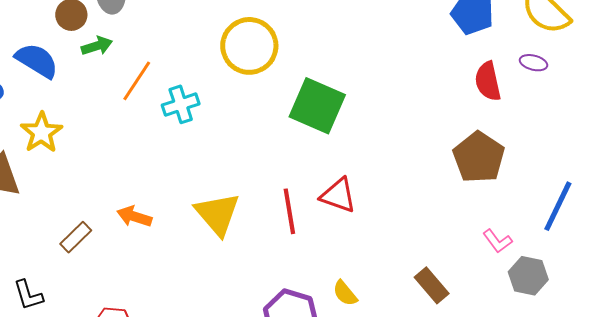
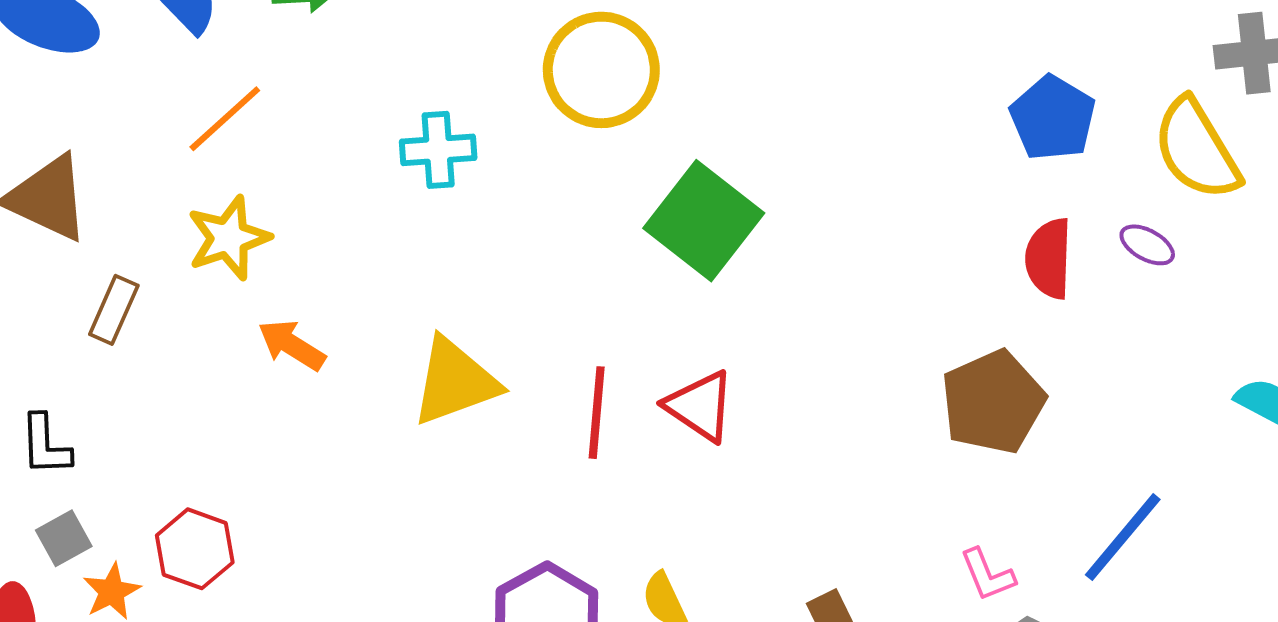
orange line: (137, 81) -> (225, 119), moved
yellow star: (41, 133) -> (229, 238), moved
yellow triangle: (217, 214) -> (455, 382), turned 36
brown rectangle: (76, 237) -> (114, 310), moved, turned -36

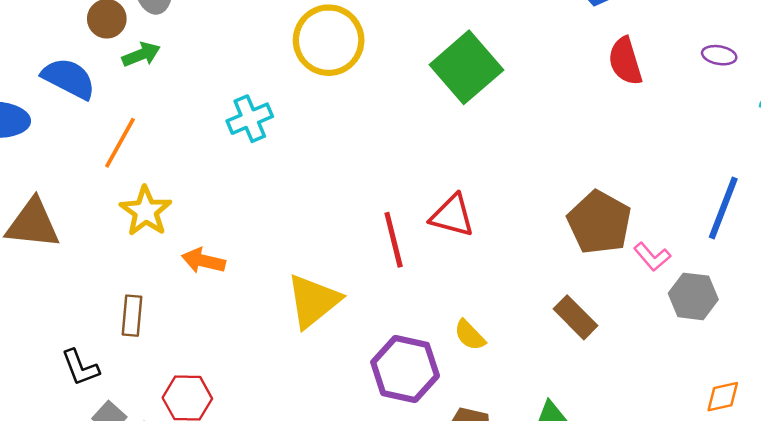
green square: (704, 221) -> (466, 67), moved, turned 30
purple ellipse: (1147, 245) -> (719, 55), moved
brown rectangle: (114, 310) -> (132, 316), moved
yellow triangle: (455, 382) -> (313, 301), moved
brown pentagon: (993, 402) -> (599, 222), moved

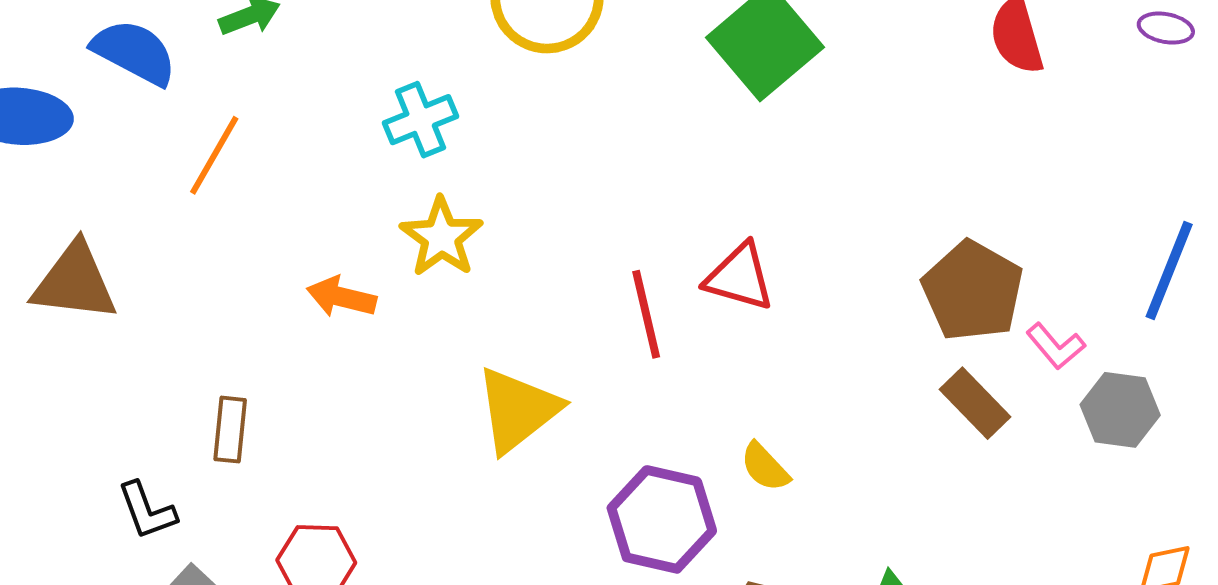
yellow star: (146, 211) -> (441, 237), moved
orange arrow: (203, 261) -> (341, 297), moved
brown rectangle: (575, 317) -> (975, 403), moved

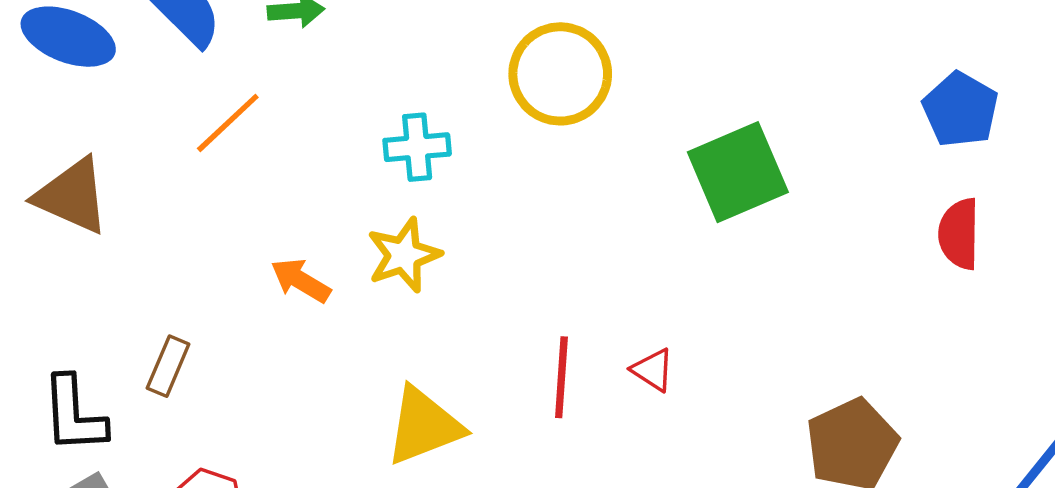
red triangle: (739, 277) -> (653, 370), size x0.7
black L-shape: (147, 511) -> (74, 415), size x1.4

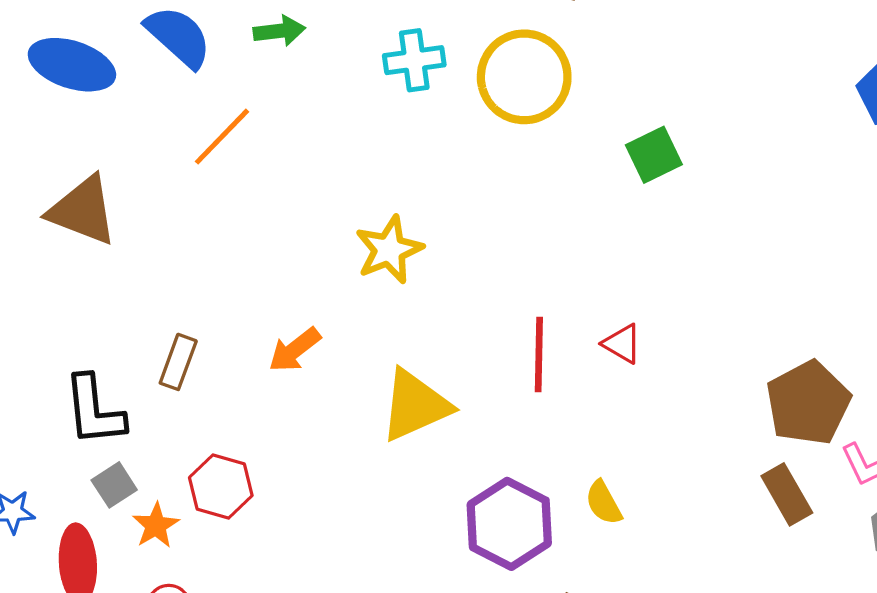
cyan cross: (417, 147) -> (414, 60), moved
green square: (738, 172) -> (654, 155), moved, size x0.6
orange arrow: (301, 280) -> (295, 350), moved, turned -66

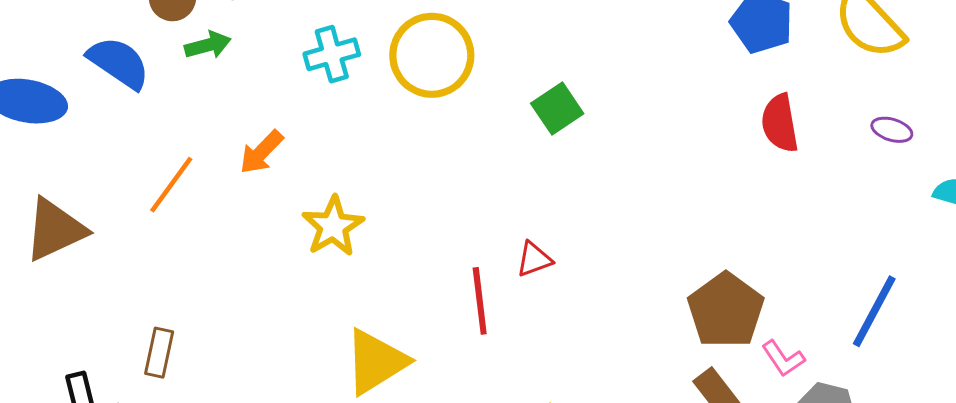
orange line: (222, 137) -> (171, 185), moved
brown triangle: (83, 210) -> (55, 230), turned -38
red triangle: (622, 344) -> (534, 259), moved, turned -42
orange arrow: (295, 350) -> (261, 152), moved

